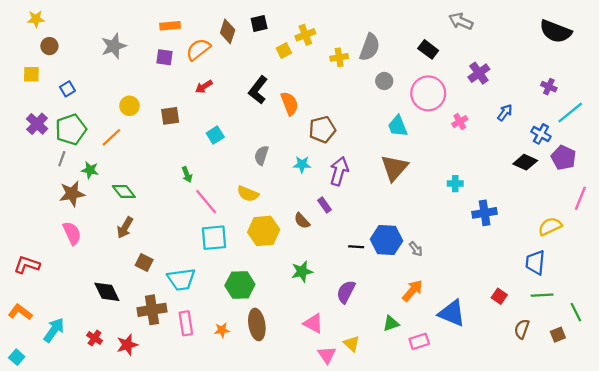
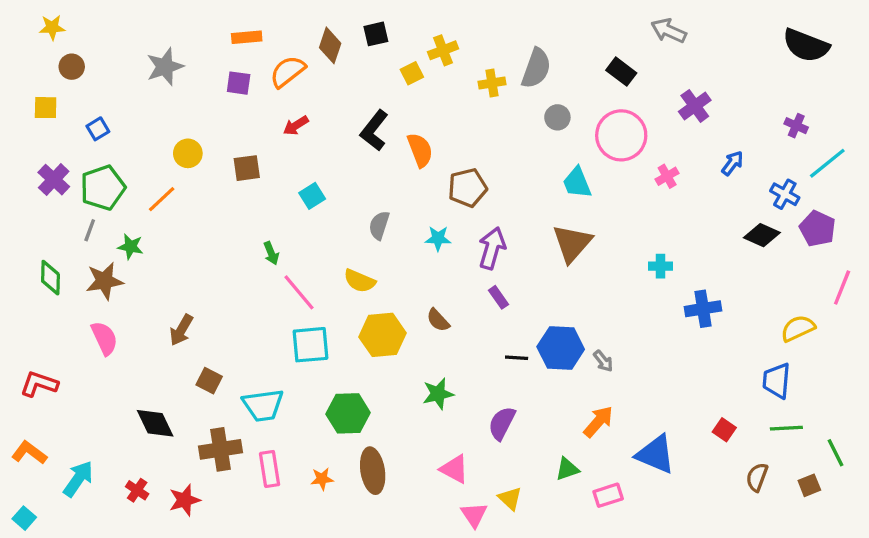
green diamond: (124, 191) -> (50, 278), moved, turned 40
purple rectangle: (324, 205) -> (499, 297), moved

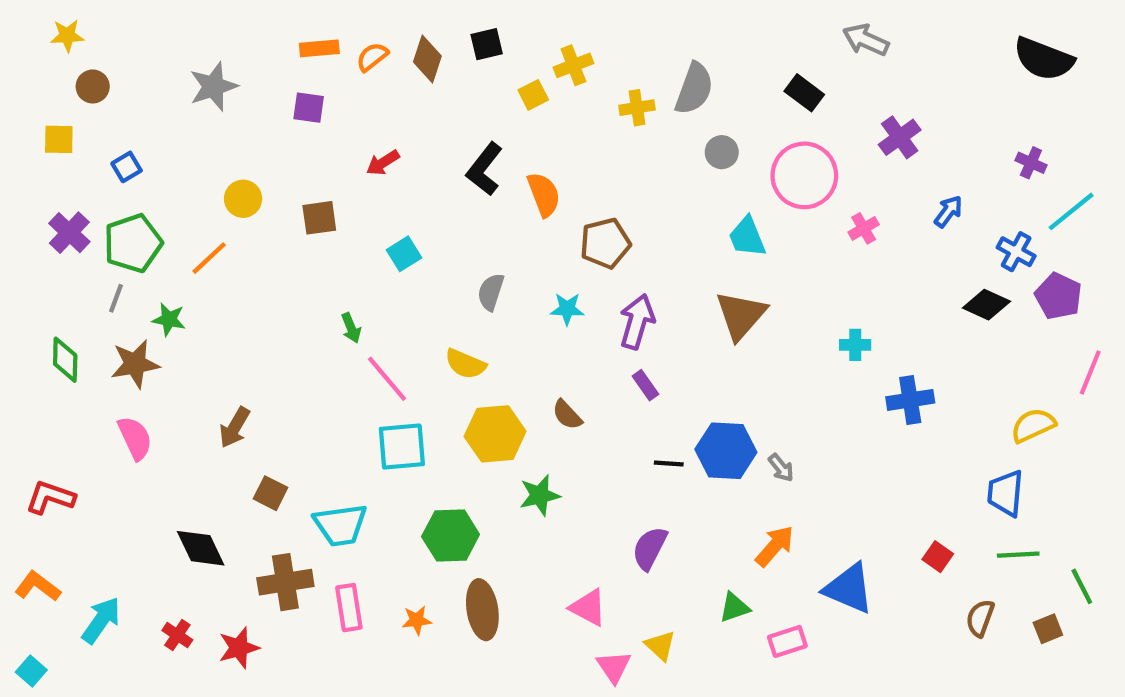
orange semicircle: (288, 72) -> (372, 57), moved, size x0.7
green star: (438, 394) -> (540, 495), moved

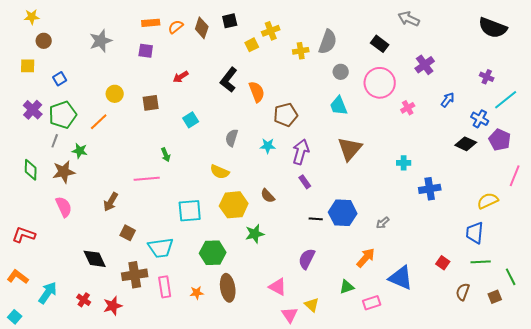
cyan trapezoid: (747, 237) -> (339, 106), moved
pink line: (387, 379) -> (147, 179), moved, turned -55
gray arrow: (781, 468) -> (383, 223), moved, turned 88

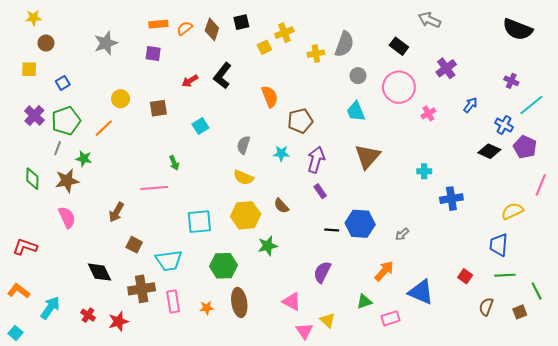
black L-shape: (229, 80) -> (222, 76), moved
yellow semicircle: (220, 172) -> (243, 178), moved

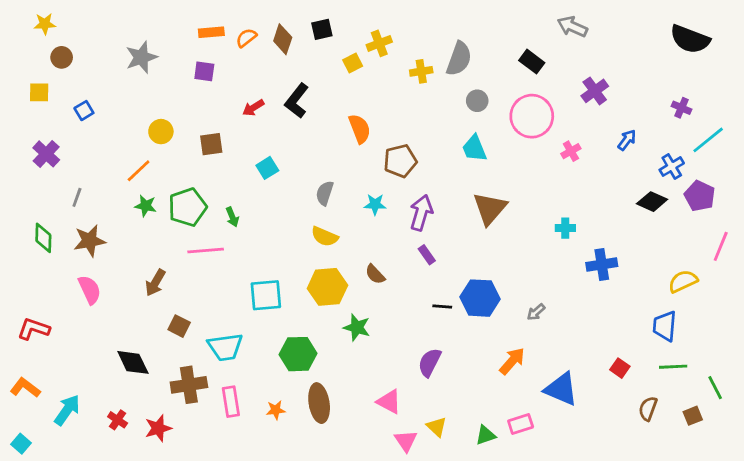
green pentagon: (66, 121) -> (188, 207), moved
blue cross: (504, 125) -> (672, 167), turned 30
green star: (84, 159) -> (146, 206), moved
green star: (268, 246) -> (357, 327), turned 30
green triangle: (364, 301) -> (486, 435), moved

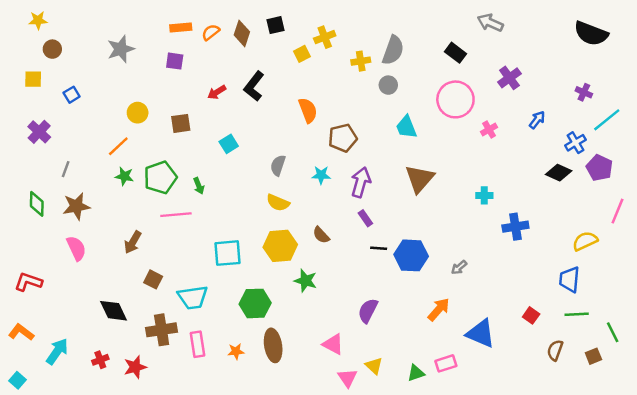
gray circle: (477, 101) -> (388, 85), moved
black line: (442, 306) -> (379, 248), moved
red cross: (118, 420) -> (100, 360), turned 35

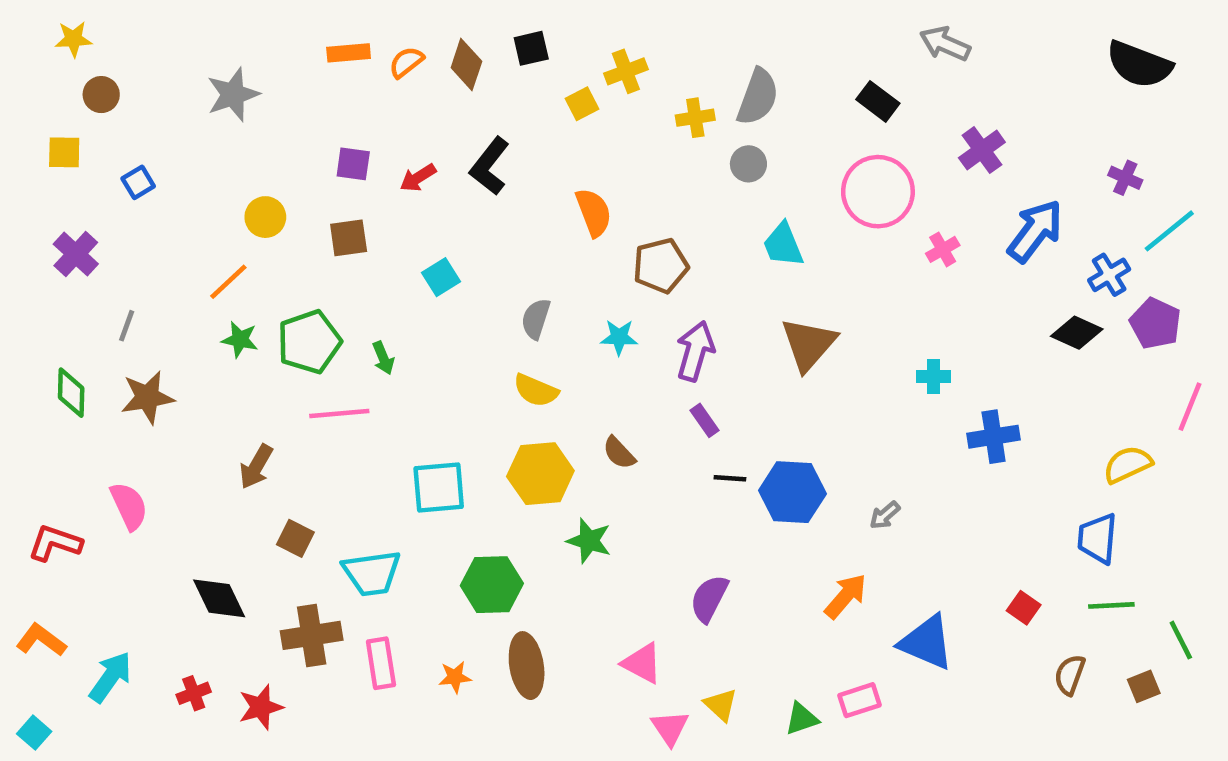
purple square: (175, 61) -> (353, 164), moved
blue arrow: (537, 120) -> (1035, 231), size x1.8
pink semicircle: (76, 248) -> (129, 506), moved

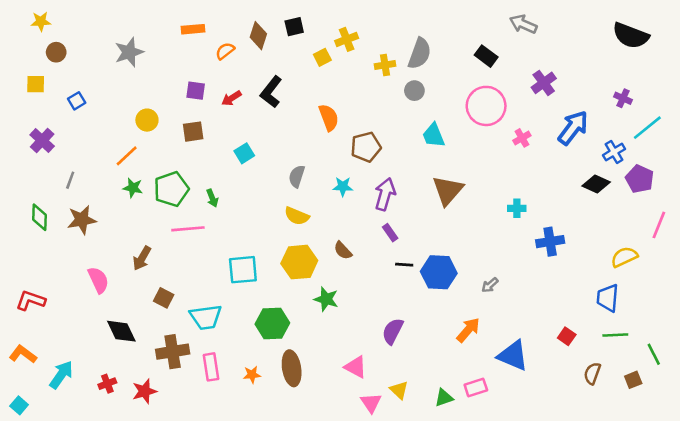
orange semicircle: (406, 62) -> (225, 51), moved
pink semicircle: (129, 506) -> (98, 280), moved

